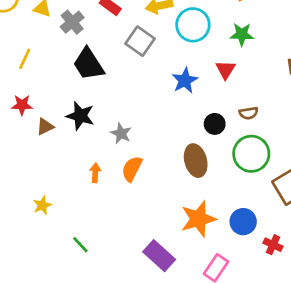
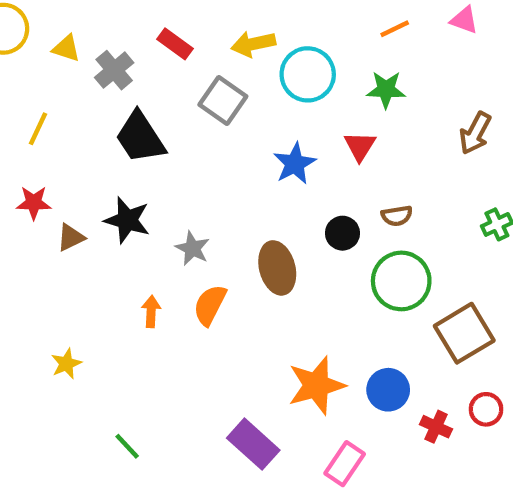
brown ellipse: (196, 161) -> (277, 268), moved
green line: (80, 245) -> (127, 446), moved

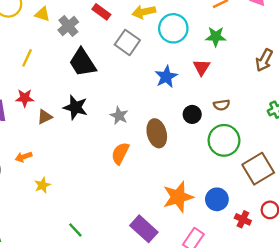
gray star: (192, 248) -> (119, 116), moved
orange arrow: (151, 311) -> (24, 157), moved, turned -112

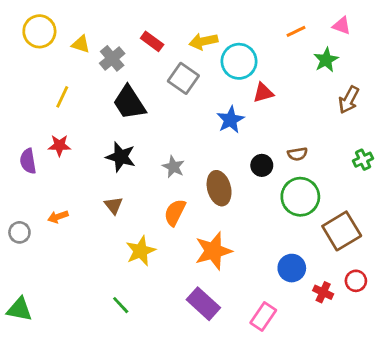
green star: (216, 37) -> (326, 60), moved, turned -30
red triangle: (202, 67) -> (263, 93), moved, turned 42
brown triangle: (45, 117) -> (114, 205), moved, turned -42
yellow star: (42, 185) -> (141, 251), moved, size x1.5
orange star: (178, 197) -> (213, 251), moved

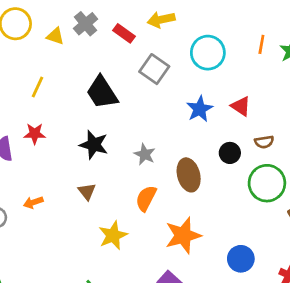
orange line: (296, 31) -> (261, 44), moved, turned -54
yellow arrow: (203, 41) -> (161, 20), moved
gray cross: (112, 58) -> (86, 24), moved
red triangle: (263, 93) -> (241, 106), moved, turned 50
blue circle: (292, 268) -> (241, 259), moved

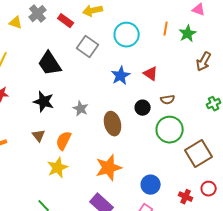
orange semicircle: (146, 198) -> (64, 141), moved

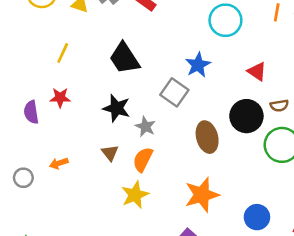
gray square: (88, 47) -> (174, 92), moved
blue star: (121, 76) -> (198, 65), moved
black circle: (143, 108) -> (246, 116), size x1.6
gray star: (81, 109) -> (145, 127), moved

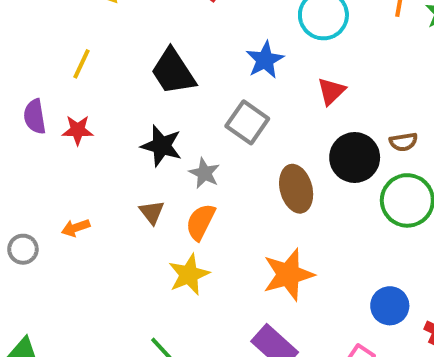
blue star: (198, 65) -> (265, 60), moved
red triangle: (257, 71) -> (331, 91), moved, turned 42
purple semicircle: (31, 112) -> (35, 117), moved
blue circle: (257, 217) -> (390, 306), moved

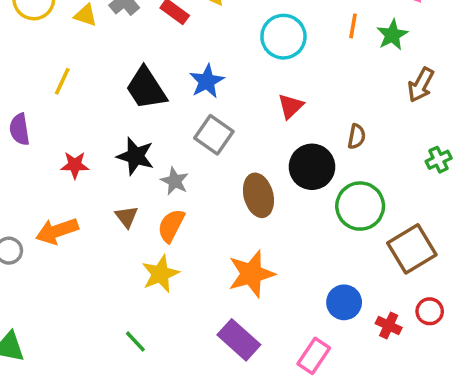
blue star: (265, 60) -> (207, 81), moved
red star: (78, 130) -> (75, 165), moved
brown semicircle: (403, 142) -> (357, 137), moved, turned -70
orange arrow: (76, 228) -> (57, 231), size x1.6

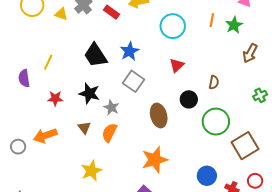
yellow line: (62, 81) -> (48, 62), moved
black circle: (312, 167) -> (189, 99), size x0.7
yellow star: (160, 274) -> (91, 171), moved

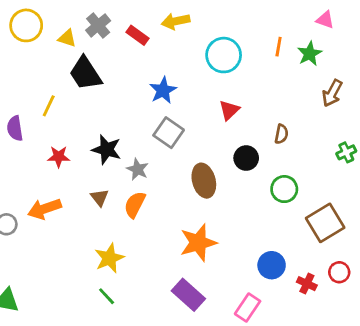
black trapezoid: (95, 55) -> (85, 73), moved
green circle: (216, 122) -> (284, 189), size x0.7

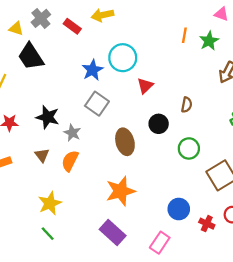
cyan circle: (224, 55) -> (123, 58), moved

